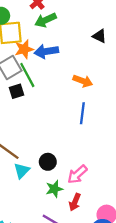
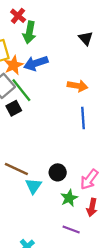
green arrow: (46, 20) -> (29, 32), turned -45
black triangle: (99, 36) -> (86, 38), turned 32

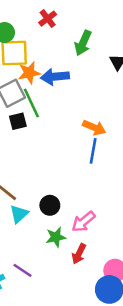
green arrow: (29, 32) -> (83, 43), moved
orange arrow: (77, 86) -> (94, 128), moved
purple line: (71, 229) -> (22, 270), moved

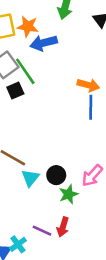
orange star: (29, 73) -> (28, 26), moved, turned 30
black circle: (50, 205) -> (56, 175), moved
red arrow: (79, 254) -> (63, 227), moved

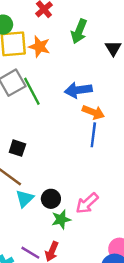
blue arrow: (44, 43) -> (78, 90), moved
black square: (15, 90) -> (17, 148), moved, turned 35

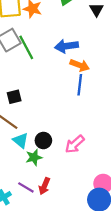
black square: (17, 148) -> (14, 97), turned -32
cyan triangle: (25, 199) -> (21, 140), turned -35
green star: (61, 219) -> (34, 157), moved

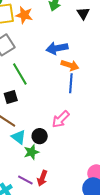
green line: (26, 47) -> (20, 74), moved
pink arrow: (75, 144) -> (61, 119), moved

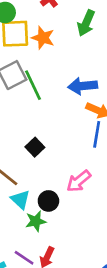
green line: (20, 74) -> (33, 85), moved
black square: (11, 97) -> (35, 147), moved, turned -32

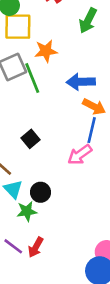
orange star: (43, 38) -> (46, 51), moved, turned -30
pink arrow: (79, 181) -> (80, 155), moved

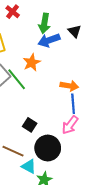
orange star: (46, 51) -> (32, 63), moved
blue arrow: (81, 82) -> (49, 40), moved
black circle: (40, 192) -> (48, 148), moved, size x1.6

